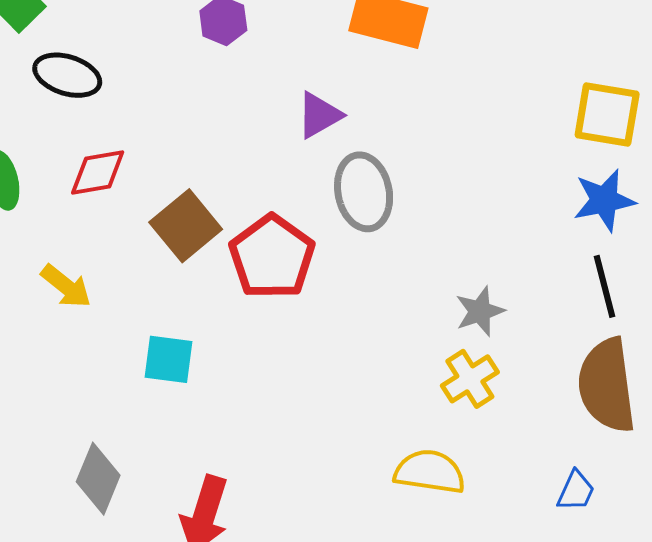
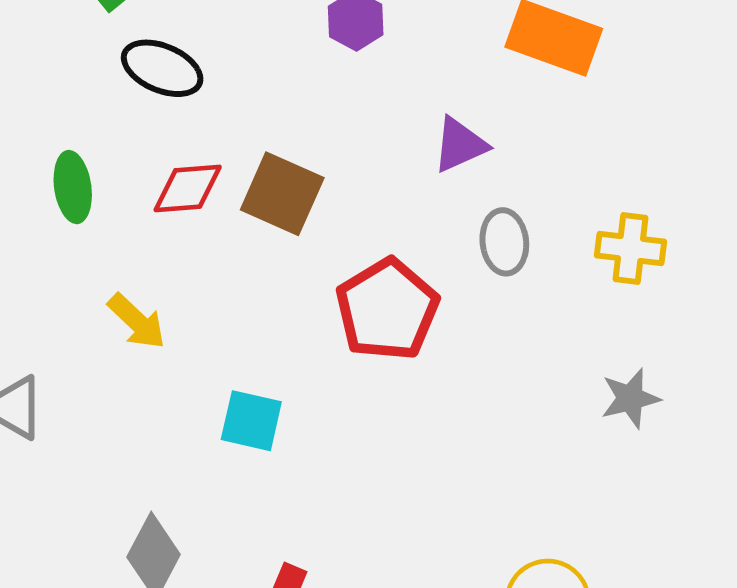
gray ellipse: (364, 192) -> (504, 242), size x0.7
brown square: (186, 226) -> (282, 194), moved, turned -32
yellow cross: (470, 379) -> (630, 249), moved, turned 34

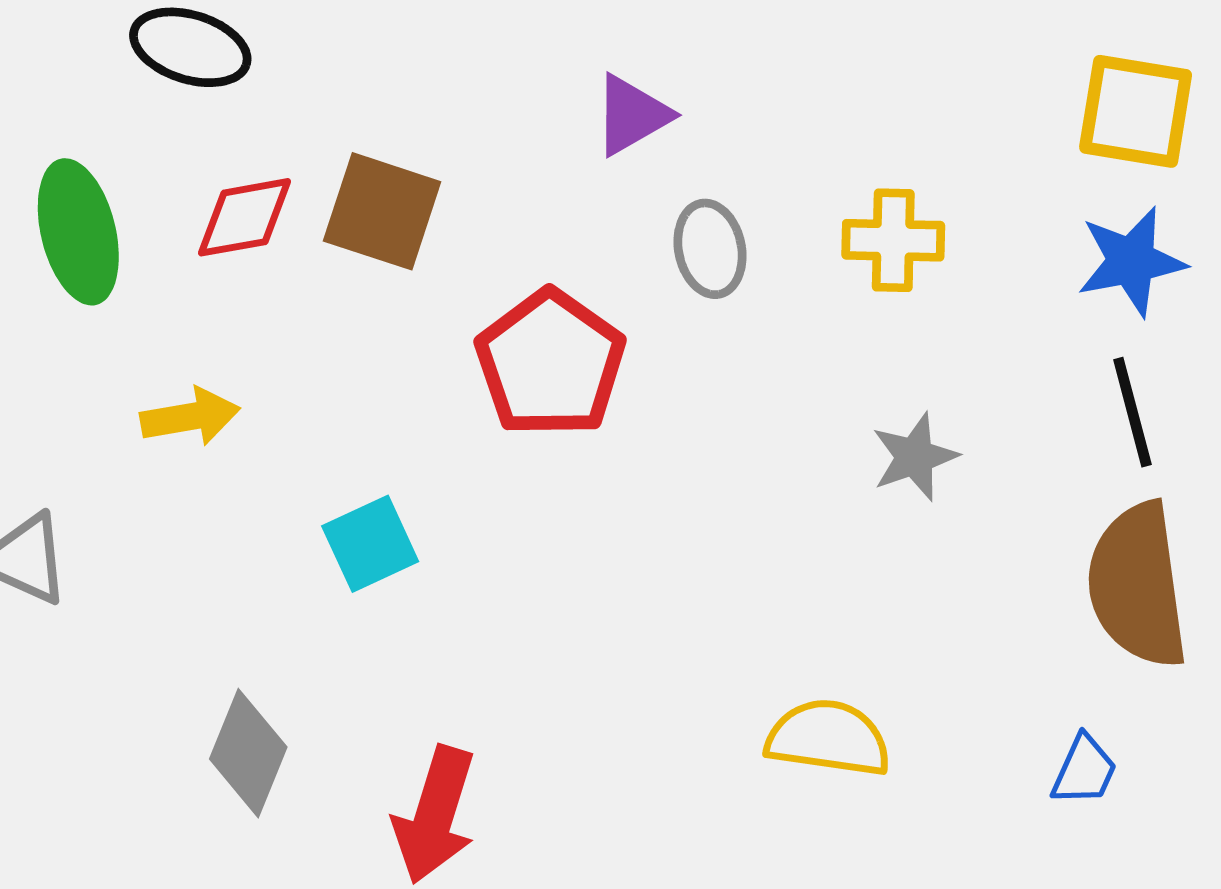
green ellipse: (73, 187) -> (78, 232), size x1.4
yellow arrow: (137, 321) -> (190, 417), turned -48
cyan square: (251, 421) -> (370, 544), turned -32

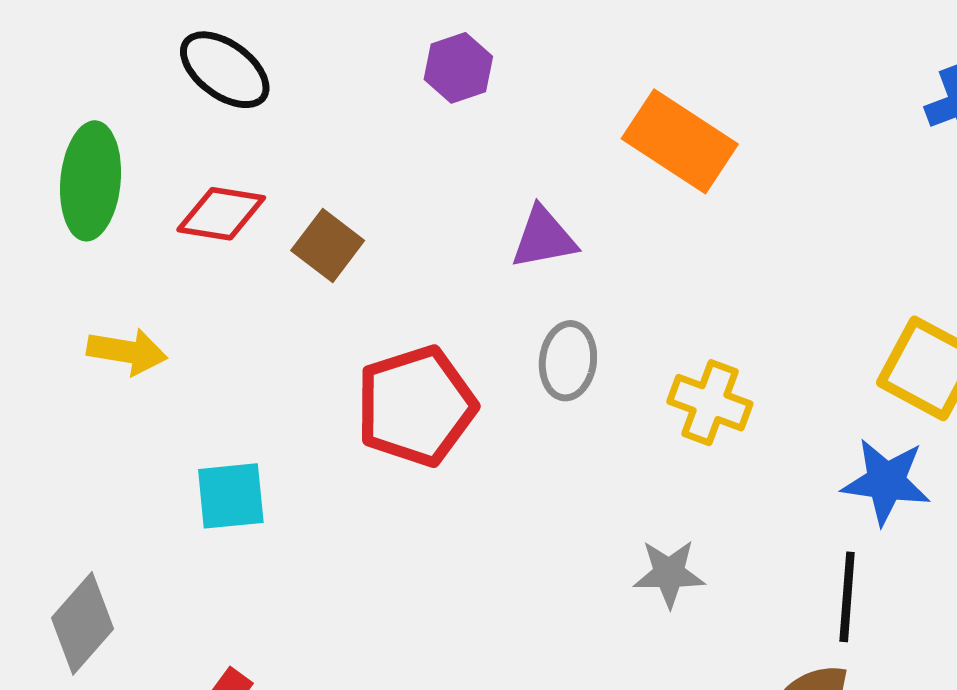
brown square: (382, 211) -> (328, 246), size x0.7

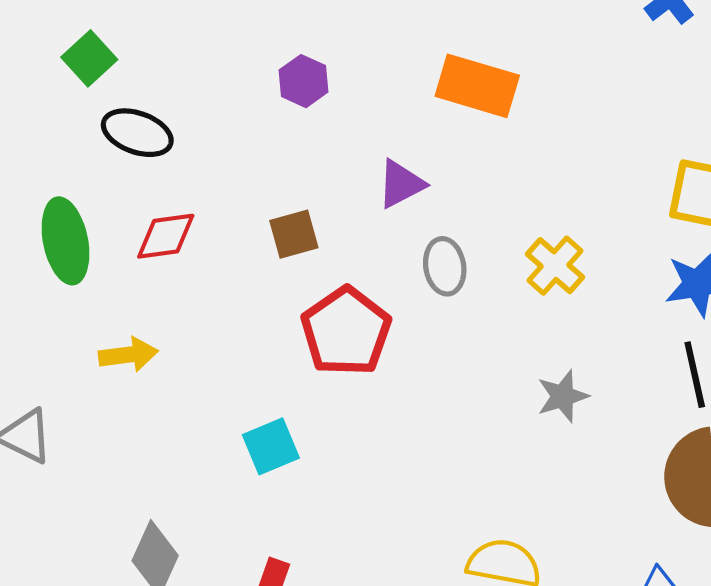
brown square: (328, 246) -> (294, 234), moved, turned -36
yellow cross: (710, 403) -> (555, 266), turned 38
cyan square: (231, 496) -> (271, 446), moved

